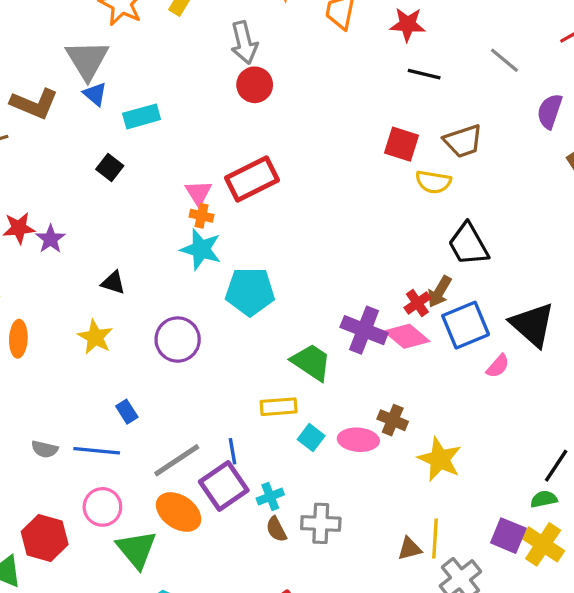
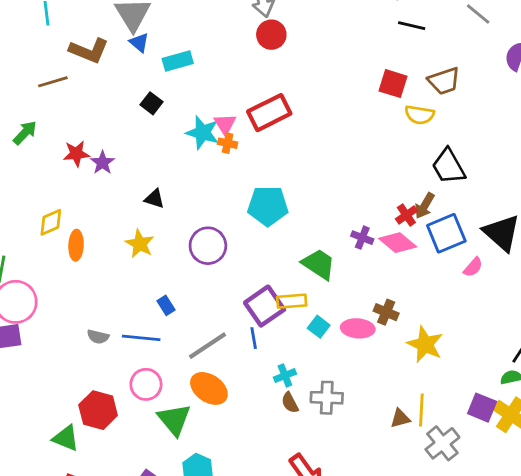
cyan star: (201, 249) -> (203, 133), moved
purple cross: (364, 330) -> (362, 238), size x0.6
purple square: (224, 486) -> (265, 306), moved

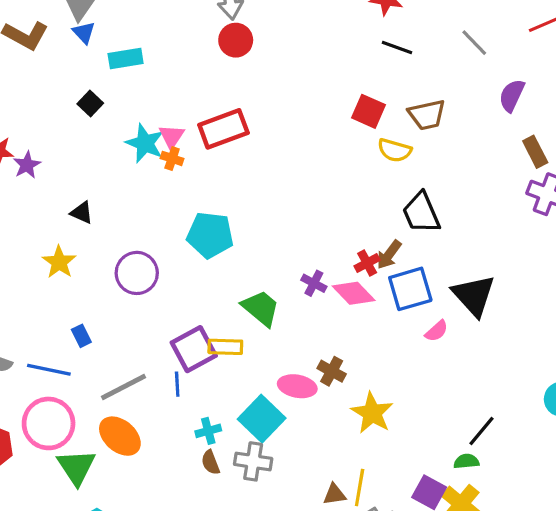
cyan square: (319, 327) -> (262, 419), moved, size x1.8
pink circle: (146, 384) -> (49, 423), size x1.4

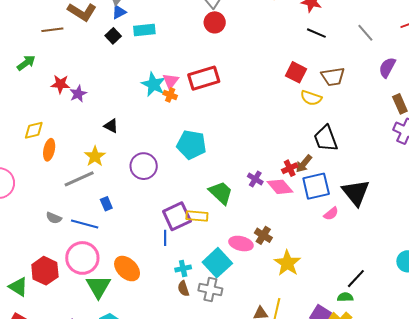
blue triangle: (84, 33) -> (119, 12), turned 42
black square: (90, 103) -> (113, 36), moved
gray line: (124, 387) -> (79, 179), moved

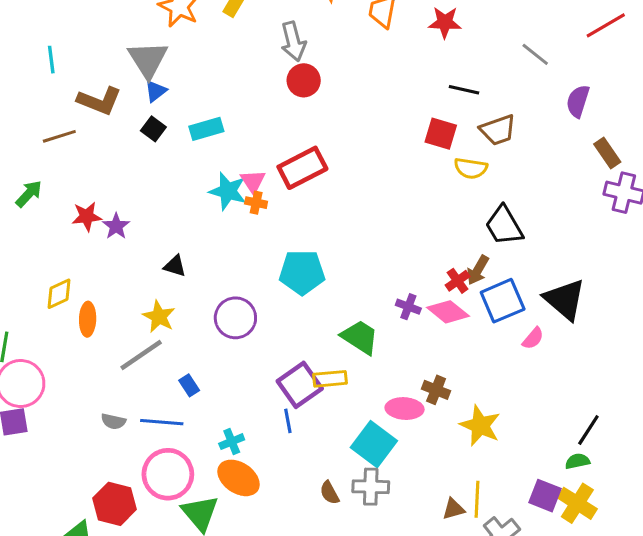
cyan rectangle: (144, 30) -> (206, 129), moved
black line: (316, 33) -> (464, 90), moved
cyan cross: (183, 269) -> (232, 442), moved

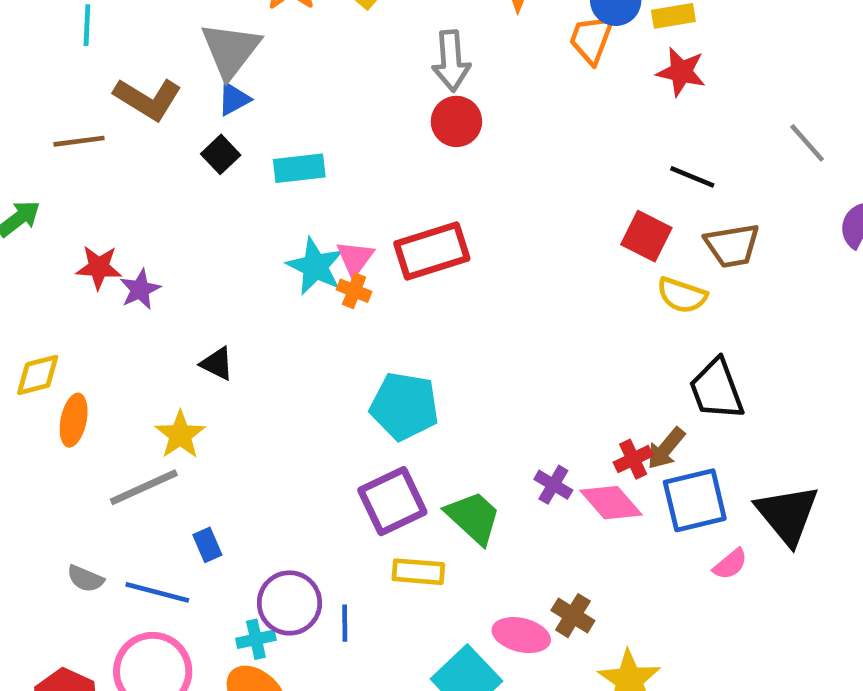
purple circle: (235, 318) -> (289, 603), moved
purple square: (300, 385) -> (392, 501), moved

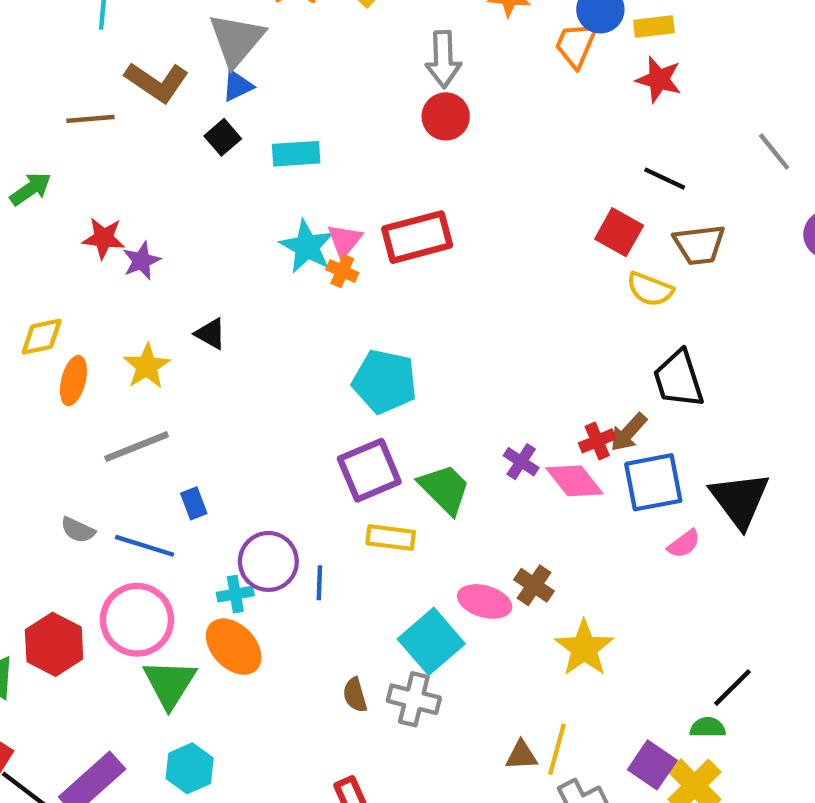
yellow star: (180, 435) -> (147, 366), moved

